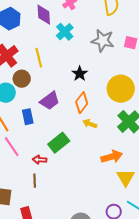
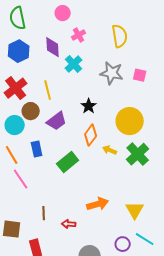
purple trapezoid: (50, 101) -> (57, 121), moved
yellow arrow: (90, 124) -> (110, 150), moved
green rectangle: (59, 143) -> (68, 162), moved
orange arrow: (112, 157) -> (98, 204), moved
red arrow: (40, 160) -> (69, 224), moved

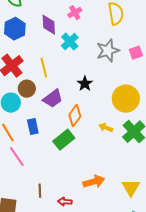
gray star: (112, 73) -> (108, 51), turned -30
pink square: (140, 75) -> (136, 53), turned -32
orange diamond: (91, 135) -> (75, 116), moved

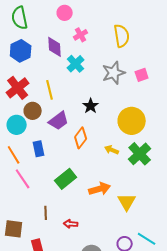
green rectangle: (64, 140) -> (66, 179), moved
orange arrow: (94, 182) -> (100, 189), moved
yellow triangle: (131, 188) -> (127, 202), moved

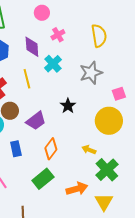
pink square: (142, 75) -> (119, 94), moved
yellow line: (50, 90) -> (27, 79), moved
orange diamond: (81, 138) -> (51, 149), moved
green cross: (140, 154) -> (107, 170), moved

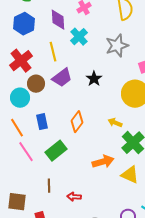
purple trapezoid: (36, 121) -> (62, 78), moved
green rectangle: (43, 179) -> (56, 151), moved
yellow triangle: (104, 202) -> (130, 175), turned -36

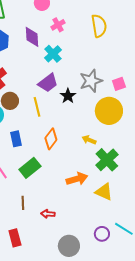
gray star: (117, 46) -> (91, 81), moved
yellow line: (53, 52) -> (37, 107), moved
purple trapezoid: (62, 78) -> (48, 83), moved

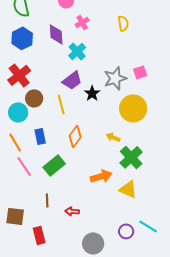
yellow semicircle: (99, 26) -> (123, 23), size x0.7
pink square: (119, 84) -> (140, 72), moved

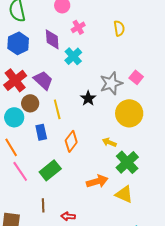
pink square: (140, 72) -> (136, 77), turned -32
purple trapezoid: (72, 80) -> (43, 80), moved, turned -100
blue rectangle: (40, 136) -> (41, 132), moved

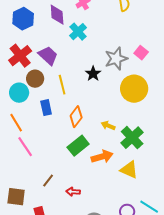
yellow arrow: (109, 142) -> (108, 126), moved
green rectangle: (50, 170) -> (78, 146), moved
brown line: (43, 205) -> (48, 181), turned 40

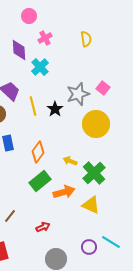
yellow line: (62, 85) -> (33, 106), moved
red arrow: (73, 192) -> (43, 227), moved, turned 152

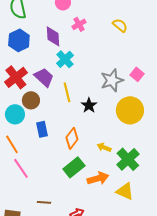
yellow semicircle: (86, 39) -> (120, 25), turned -42
cyan cross: (40, 67) -> (65, 59), moved
black star: (55, 109) -> (89, 105), moved
brown line: (10, 216) -> (44, 202), turned 56

